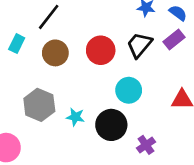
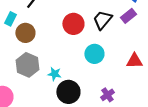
brown circle: (55, 53) -> (25, 33), moved
black circle: (111, 125) -> (68, 92), moved

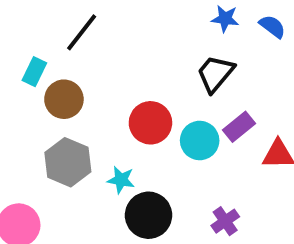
purple rectangle: (128, 16) -> (239, 127), moved
red circle: (73, 24) -> (150, 123), moved

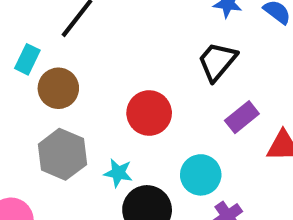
cyan circle: (200, 141) -> (201, 175), moved

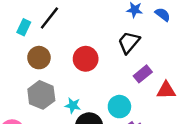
cyan rectangle: (27, 59) -> (24, 27), moved
red circle: (149, 113) -> (86, 59), moved

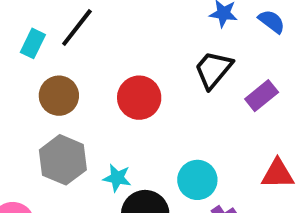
purple rectangle: (143, 74) -> (262, 96), moved
red triangle: (166, 90) -> (278, 174), moved

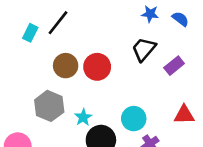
brown circle: (59, 96) -> (66, 66), moved
cyan star: (117, 178) -> (83, 117), turned 30

